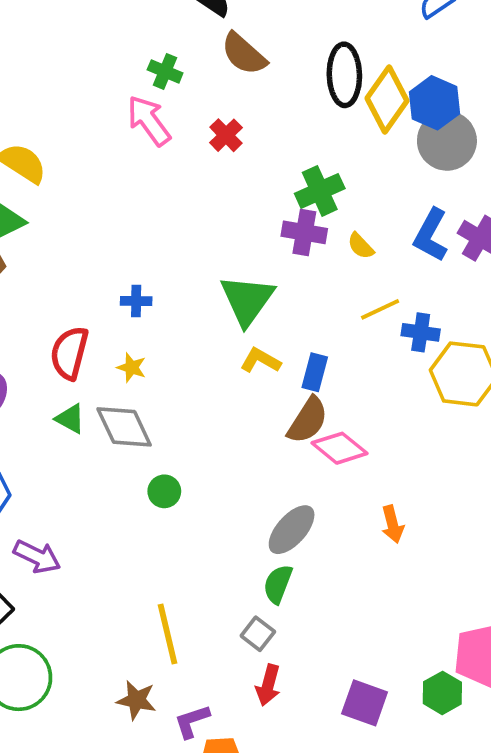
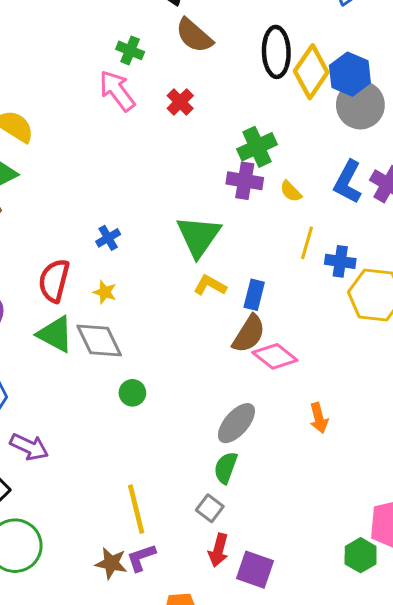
blue cross: (136, 301) -> (108, 238), turned -30
yellow line: (380, 309) -> (307, 243), turned -48
green triangle: (70, 419) -> (55, 334), size x1.5
purple square: (365, 703) -> (255, 570), moved
purple L-shape: (192, 721) -> (141, 558), moved

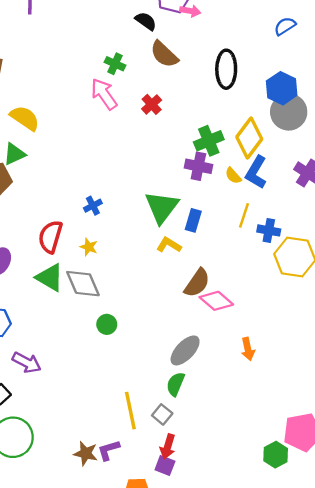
yellow diamond: (311, 72) -> (249, 138), moved
blue L-shape: (348, 182) -> (256, 172), moved
blue rectangle: (254, 295) -> (193, 220), moved
yellow line: (136, 509) -> (130, 411), moved
purple square: (255, 570) -> (165, 465), moved, size x0.7

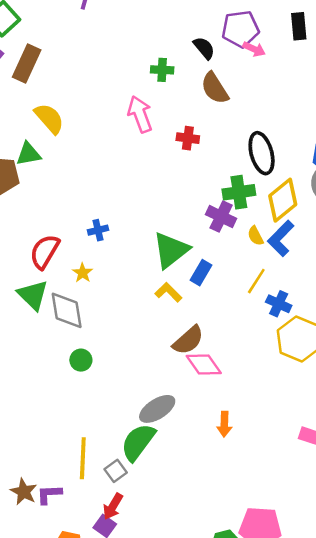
green cross: (115, 64) -> (162, 70), moved, turned -36
black ellipse: (226, 69) -> (262, 153), moved, turned -30
red cross: (152, 104) -> (188, 138), turned 36
green semicircle: (176, 384) -> (138, 442), size x1.5

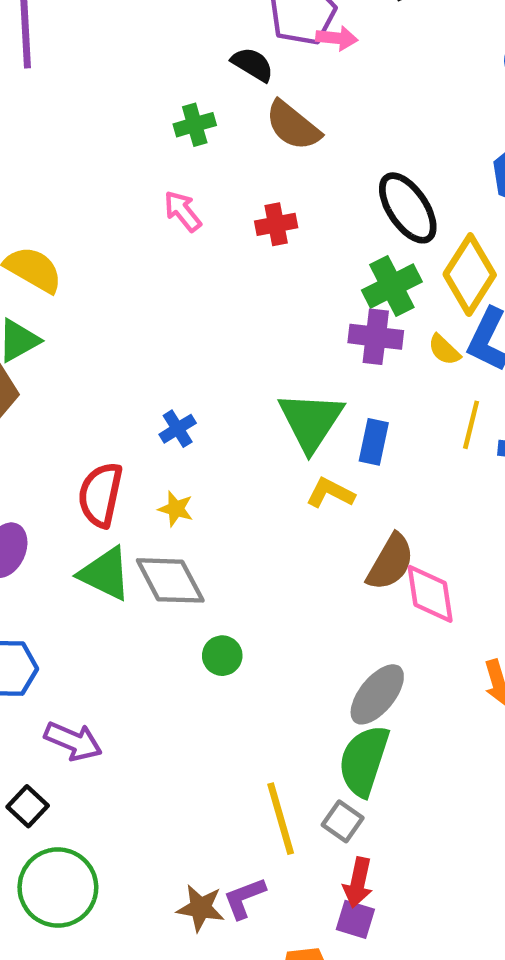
pink arrow: (140, 114) -> (183, 211), size x0.7
pink diamond: (204, 365) -> (430, 594), turned 45

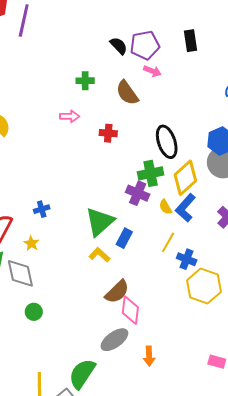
pink arrow: (337, 38) -> (152, 71), moved
black semicircle: (252, 64) -> (119, 46), moved
pink arrow: (183, 211) -> (70, 116), turned 114
gray ellipse: (377, 694) -> (114, 340), moved

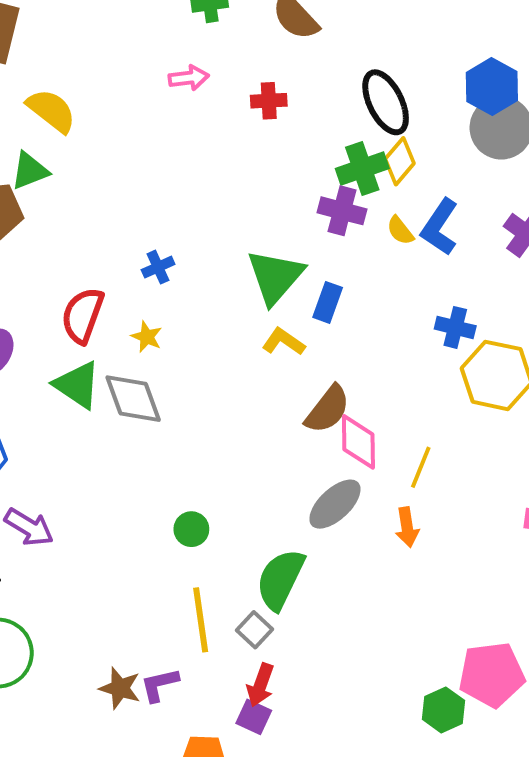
yellow diamond: (185, 178) -> (400, 161), moved, size x0.7
yellow line: (168, 242) -> (421, 467), moved
green circle: (34, 312) -> (191, 529), moved

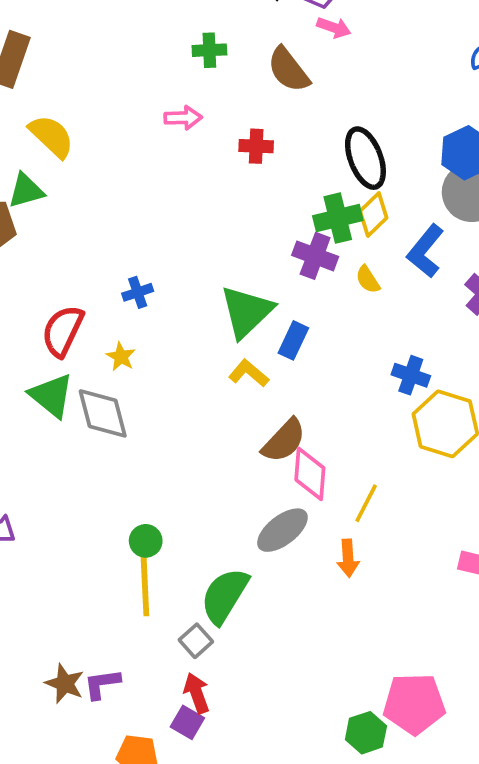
blue L-shape: (440, 227) -> (425, 251), moved
yellow line: (201, 620) -> (145, 586), moved
red arrow: (260, 685) -> (197, 693), turned 135

